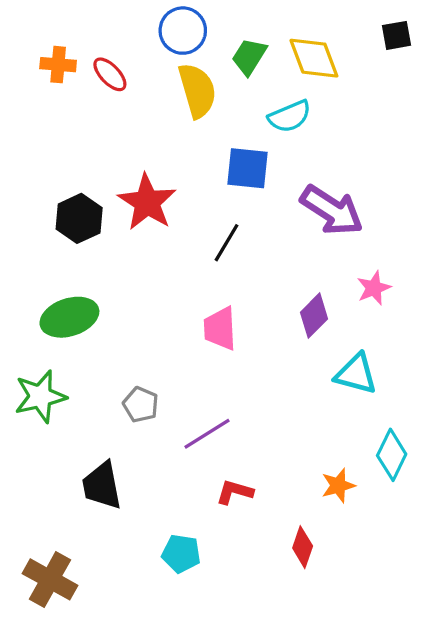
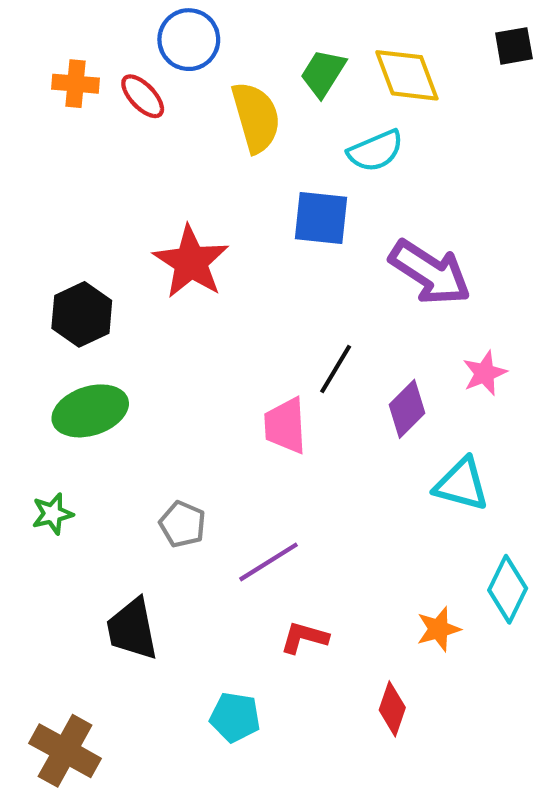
blue circle: (183, 31) -> (189, 40), moved
black hexagon: (79, 218) -> (82, 314), moved
black line: (226, 243) -> (336, 369), moved
green star: (40, 396) -> (52, 514), size x0.6

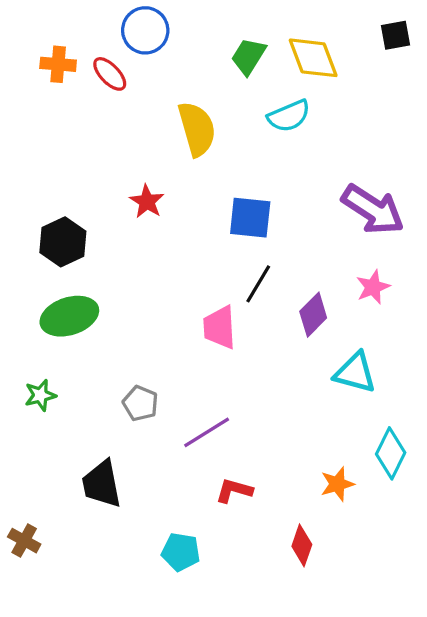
yellow semicircle: (256, 117) -> (197, 129), moved
blue square: (321, 218) -> (250, 218), moved
red star: (191, 262) -> (147, 202), size x0.6
purple arrow: (430, 272) -> (373, 210), moved
brown cross: (65, 751) -> (24, 541), moved, size x0.6

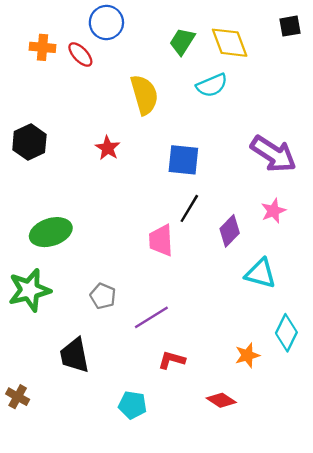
black hexagon: (63, 242) -> (29, 142), moved
green star: (40, 395) -> (29, 290), size x1.8
red diamond: (302, 545) -> (221, 400), turned -76

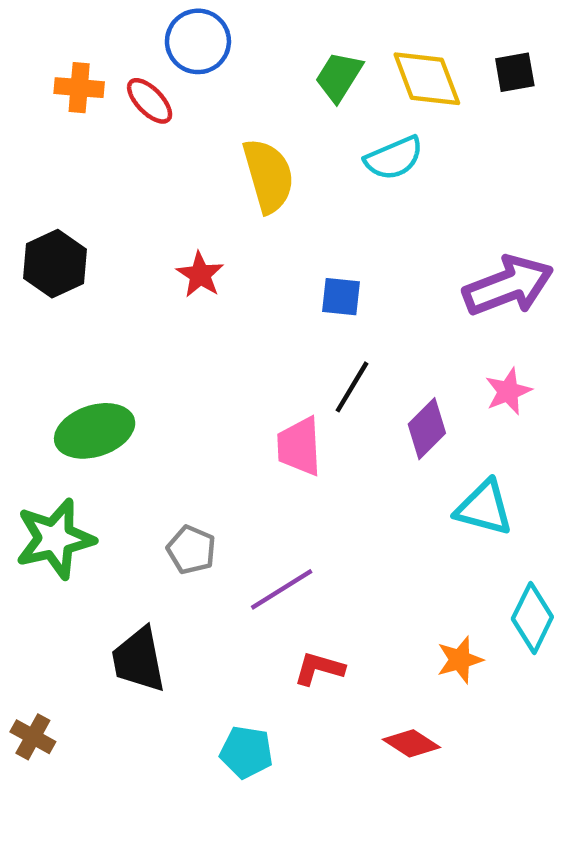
black square: (290, 26) -> (515, 72), moved
purple arrow: (273, 154) -> (508, 286), turned -54
blue square: (183, 160) -> (341, 297), size x0.7

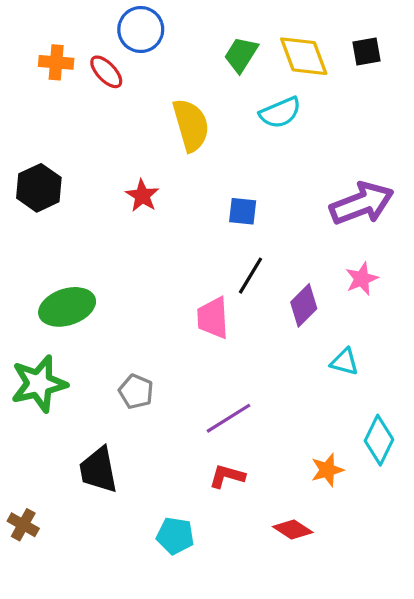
cyan triangle: (484, 508) -> (344, 362), size x0.7
purple line: (282, 589) -> (229, 418), moved

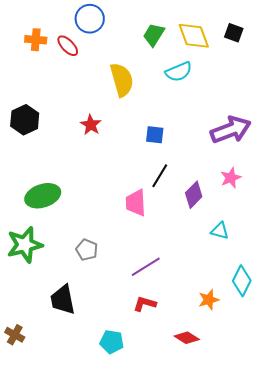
black square: (366, 51) -> (234, 33), turned 30

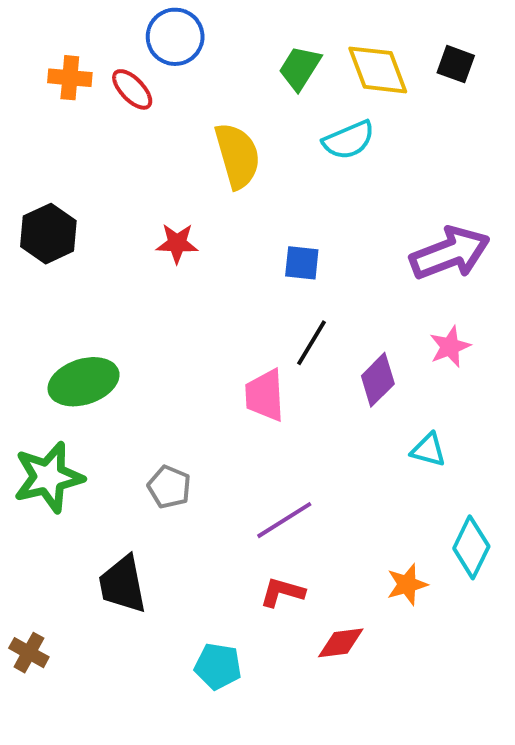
red star: (91, 125) -> (177, 243), turned -30
red diamond: (187, 338) -> (341, 643), moved, turned -40

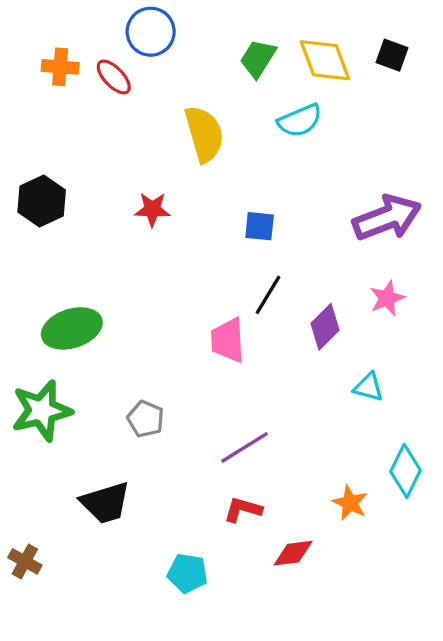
black trapezoid: (122, 584) -> (105, 503), turned -96
orange star: (407, 584) -> (350, 503), turned -30

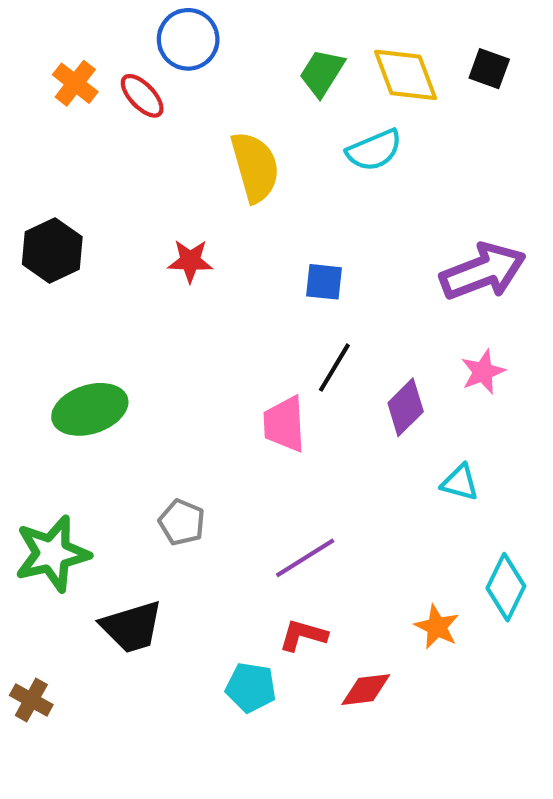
orange cross: (60, 67) -> (75, 83), turned 33
green star: (42, 411) -> (52, 554), moved
cyan pentagon: (188, 573) -> (251, 687), moved

